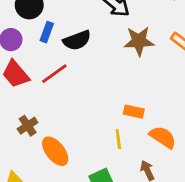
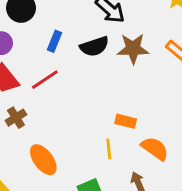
blue rectangle: (47, 32) -> (54, 41), moved
black semicircle: (77, 40) -> (94, 46), moved
brown cross: (28, 126) -> (16, 118), moved

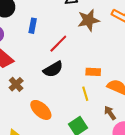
black semicircle: (94, 46) -> (53, 69), moved
red line: (45, 80) -> (58, 44), moved

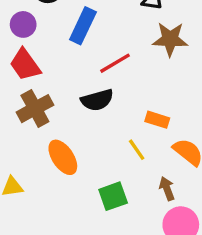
blue rectangle: (33, 26) -> (83, 26), size x1.5
brown cross: (16, 84) -> (35, 109), size x1.5
yellow line: (85, 94) -> (137, 150), turned -32

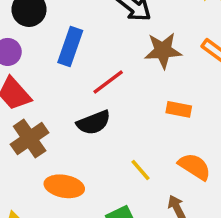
orange rectangle: (157, 120) -> (179, 109), moved
orange ellipse: (63, 157) -> (64, 186), turned -40

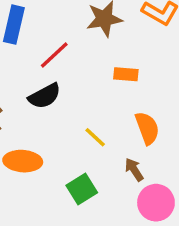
orange semicircle: (195, 167) -> (147, 128), turned 44

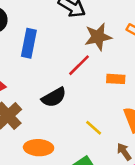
red line: (54, 55) -> (79, 65), moved

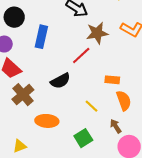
orange rectangle: (116, 79) -> (112, 80), moved

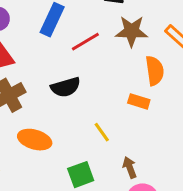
red line: (81, 56) -> (85, 42), moved
orange semicircle: (124, 101) -> (155, 71), moved

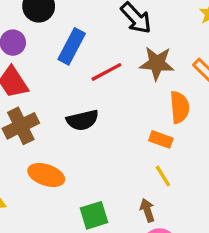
yellow line: (102, 132) -> (163, 176), moved

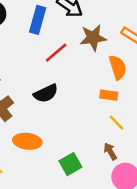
blue rectangle: (72, 46) -> (38, 20), moved

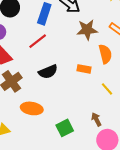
red line: (56, 53) -> (38, 41), moved
orange rectangle: (109, 95) -> (84, 69), moved
yellow line: (116, 123) -> (107, 89), moved

